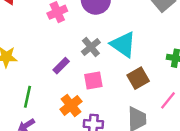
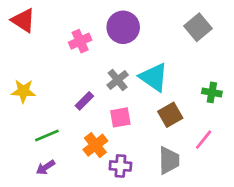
green line: (27, 97) -> (47, 135), turned 55

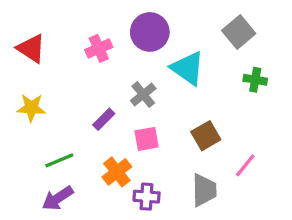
red triangle: (23, 20) -> (31, 48), moved
cyan triangle: (154, 77) -> (188, 68), moved
green cross: (212, 92) -> (255, 80), moved
purple arrow: (45, 167) -> (58, 198), size x1.4

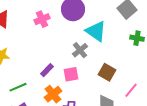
gray cross: (143, 95) -> (80, 50), moved
purple rectangle: (104, 119) -> (47, 70), moved
brown square: (206, 136) -> (107, 72), turned -30

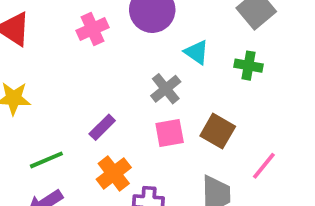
cyan triangle: (96, 31) -> (197, 52), size x0.6
green cross: (137, 38) -> (249, 66), moved
pink square: (71, 74) -> (170, 133), moved

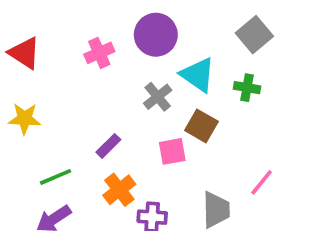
cyan triangle: (197, 52) -> (198, 75), size x1.5
gray cross: (166, 89) -> (158, 97), moved
brown square: (218, 131) -> (201, 126), moved

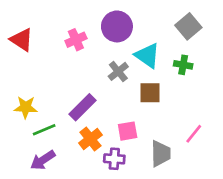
yellow star: (24, 119) -> (26, 107), moved
brown square: (201, 126) -> (150, 93), turned -30
purple rectangle: (108, 146) -> (83, 107), size x1.5
pink square: (172, 151) -> (128, 131), moved

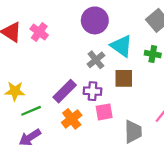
pink cross: (76, 40) -> (39, 32), moved, turned -30
purple cross: (114, 159) -> (92, 91), moved

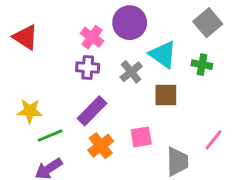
pink cross: (39, 32) -> (92, 37), moved
purple cross: (92, 91) -> (88, 67), moved

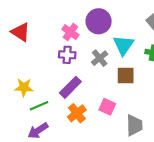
cyan triangle: (163, 54) -> (123, 45), turned 30
pink square: (141, 137) -> (107, 107), turned 35

